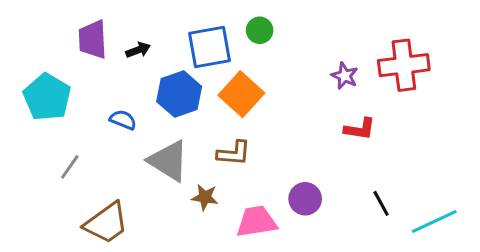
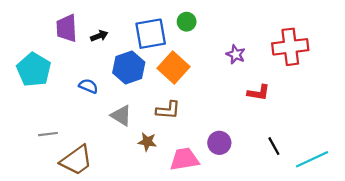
purple star: (345, 76) -> (236, 54), moved
gray triangle: (169, 161) -> (121, 116), size x0.7
gray line: (70, 167) -> (48, 134), moved, turned 48

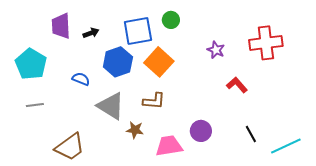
red L-shape: (259, 93) -> (237, 85), turned -140
gray triangle: (121, 116) -> (111, 106), size x1.4
gray line: (48, 134) -> (35, 105), moved

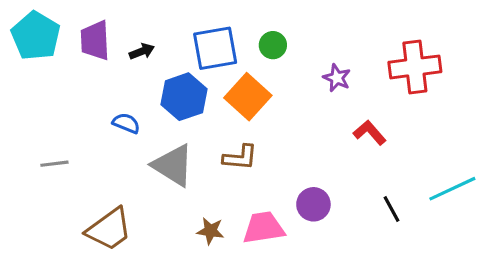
green circle: (171, 20) -> (273, 45), moved
cyan pentagon: (31, 64) -> (36, 36), moved
brown star: (135, 130) -> (210, 231), moved
cyan line: (286, 146) -> (452, 189), moved

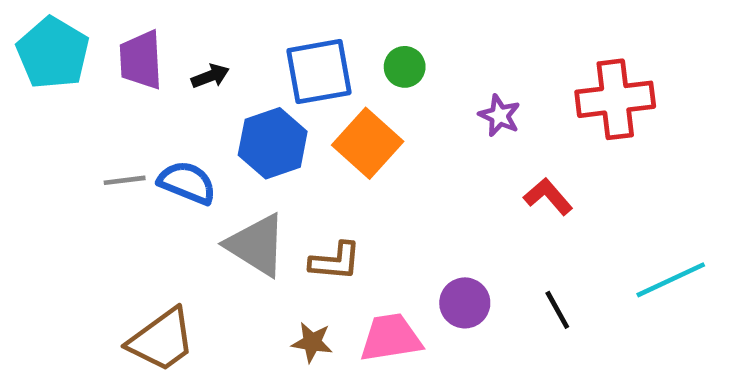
blue semicircle: (126, 123) -> (187, 183), size x1.4
brown L-shape: (240, 157) -> (335, 261), moved
gray line: (54, 164) -> (125, 180), moved
black line: (391, 209) -> (557, 310), moved

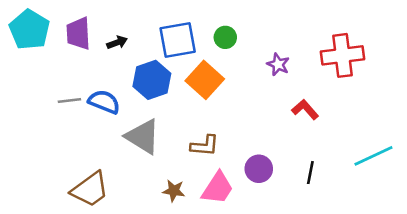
brown L-shape: (335, 261) -> (205, 146), moved
black line: (557, 310) -> (310, 173), turned 40
pink trapezoid: (391, 338) -> (218, 188), turned 132

